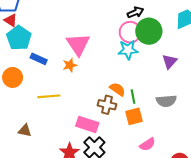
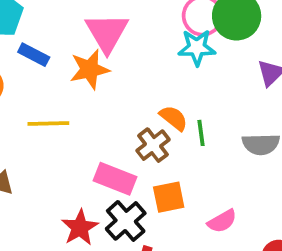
orange star: (70, 65) -> (90, 69), size x1.5
brown cross: (107, 105) -> (153, 145), turned 36
orange square: (134, 116) -> (169, 197), moved

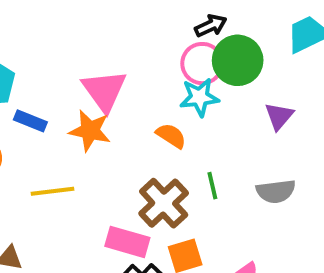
orange star: (90, 69) -> (90, 131), turned 30
orange semicircle: (174, 118) -> (171, 136), moved
brown cross: (153, 145) -> (164, 203), size x1.4

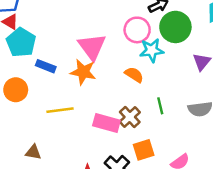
pink circle: (202, 64) -> (137, 30), moved
brown cross: (164, 203) -> (130, 117), size x0.7
pink rectangle: (127, 242) -> (106, 123), moved

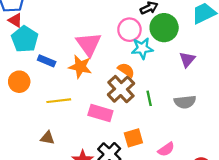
brown cross: (130, 117) -> (121, 89), moved, size x1.4
brown triangle: (33, 152) -> (47, 138), moved

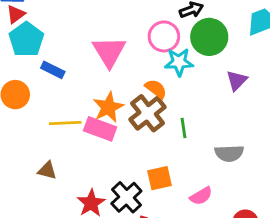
red triangle: (15, 20) -> (16, 14), turned 48
orange star: (80, 67) -> (108, 107), moved, turned 30
gray semicircle: (185, 102) -> (229, 153), moved
pink rectangle: (100, 113) -> (100, 129), moved

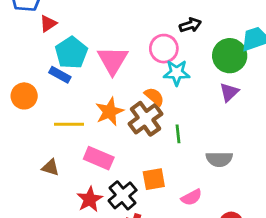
red triangle: (16, 14) -> (48, 24), moved
green circle: (209, 37) -> (230, 56), moved
cyan pentagon: (26, 39) -> (71, 53), moved
pink rectangle: (100, 129) -> (99, 158), moved

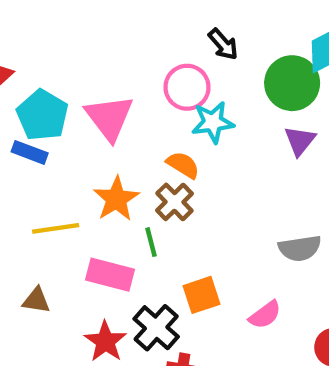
black arrow: (190, 25) -> (223, 44), turned 75
brown cross: (145, 119) -> (174, 202), size x0.7
green line: (178, 134) -> (151, 242), moved

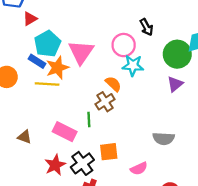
orange star: (116, 199) -> (57, 68), moved
yellow line: (56, 228) -> (47, 84), moved

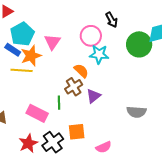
pink triangle: (81, 52) -> (52, 42), size x0.7
purple triangle: (175, 84) -> (93, 96), moved
gray semicircle: (164, 139) -> (137, 112), moved

